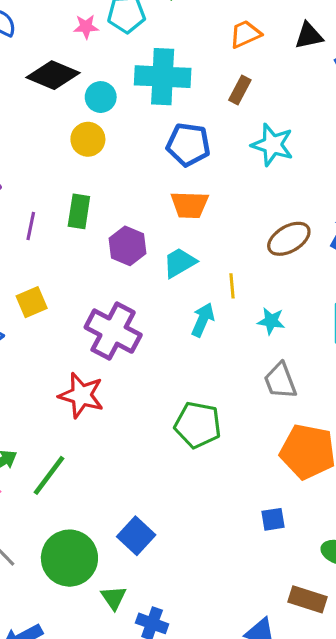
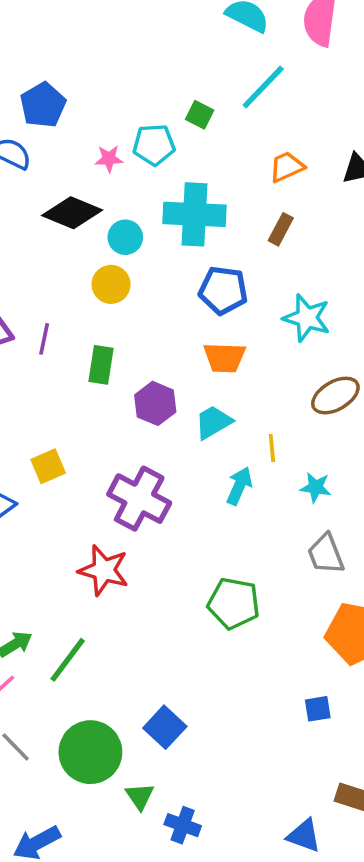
cyan star: (272, 145) -> (307, 318), moved
purple line: (31, 226) -> (44, 339), moved

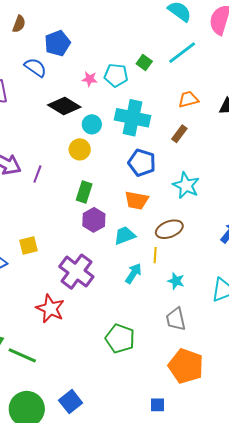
green rectangle: (101, 365) -> (84, 192), moved
brown ellipse: (335, 396) -> (169, 229), moved
green line: (68, 660) -> (22, 355), turned 68

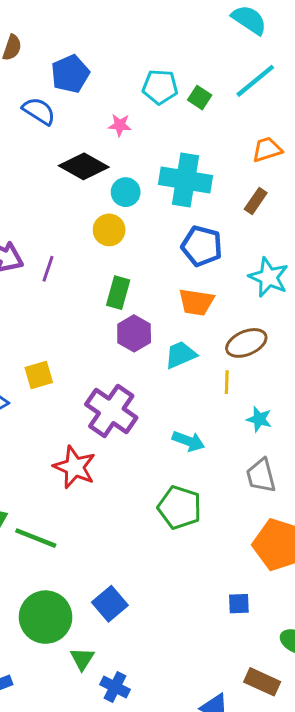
cyan pentagon: (116, 75) -> (160, 87), moved
cyan arrow: (133, 273) -> (188, 441), moved, turned 80

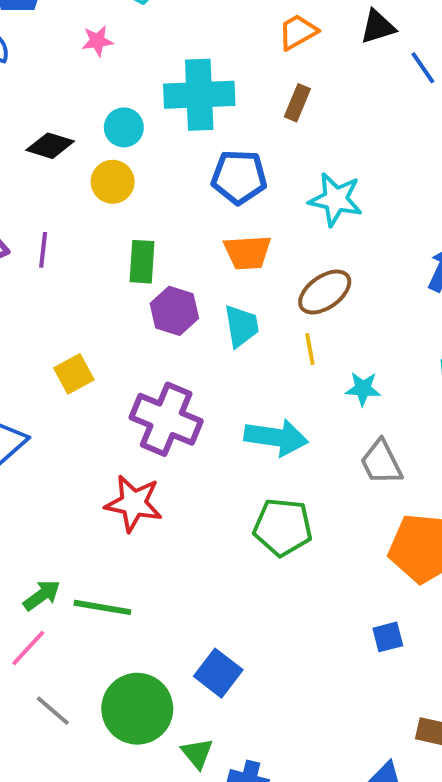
black diamond: (84, 166) -> (50, 146), moved, size x0.7
cyan trapezoid: (181, 355) -> (241, 326), turned 116
yellow square: (39, 375) -> (74, 374), moved
cyan arrow: (188, 441) -> (276, 437), size x1.4

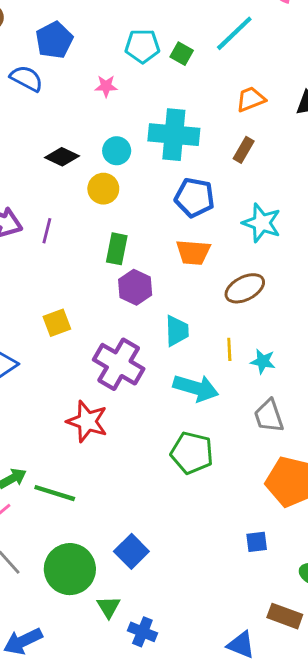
cyan trapezoid: (241, 326) -> (177, 331), moved
yellow line: (310, 349) -> (229, 349), moved

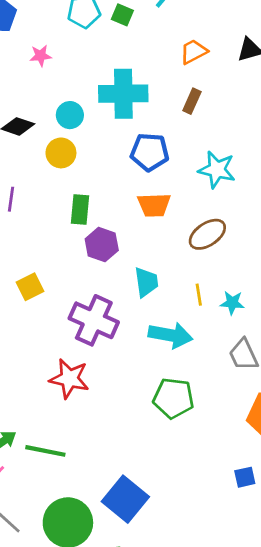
pink star: (106, 86) -> (41, 56), moved
blue square: (131, 551) -> (125, 499), size x1.4

